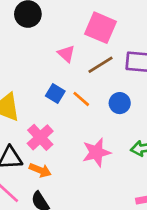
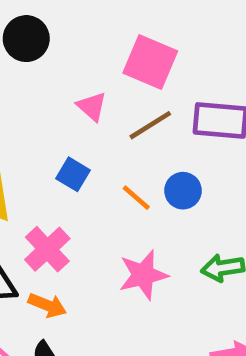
orange line: (81, 99) -> (136, 198), moved

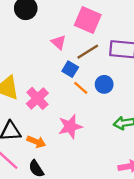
blue square: (73, 174) -> (70, 69), moved
pink cross: (47, 249) -> (37, 98), moved
pink star: (143, 275) -> (70, 127), moved

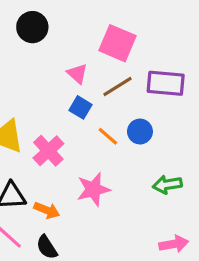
blue square: (70, 69) -> (81, 107), moved

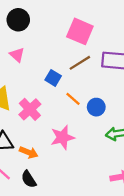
pink triangle: (77, 74) -> (17, 55), moved
blue circle: (140, 132) -> (96, 107), moved

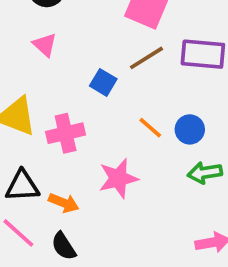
orange line: (73, 99) -> (150, 128), moved
blue circle: (96, 107) -> (190, 129), moved
pink cross: (30, 109) -> (66, 133), turned 30

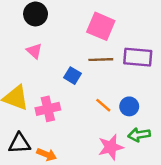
brown line: (146, 58) -> (101, 60), turned 30
pink star: (118, 178) -> (111, 147), moved

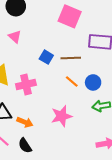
brown line: (101, 60) -> (71, 58), moved
pink star: (111, 147) -> (62, 116), moved

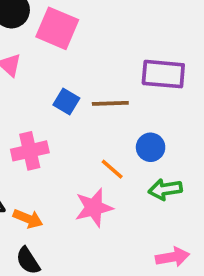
pink square: (70, 16) -> (57, 28), moved
orange line: (72, 81) -> (112, 169), moved

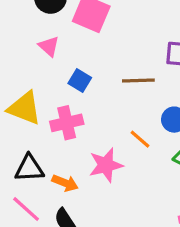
blue square: (66, 102) -> (80, 80), moved
pink star: (94, 208) -> (106, 165), moved

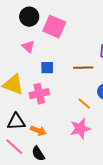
blue square: (80, 80) -> (47, 68), turned -32
pink star: (106, 165) -> (80, 129), moved

